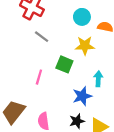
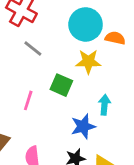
cyan circle: (82, 17) -> (86, 24), size x1.5

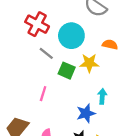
cyan circle: (86, 24) -> (71, 36), moved
green square: (61, 85) -> (67, 71), moved

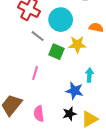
blue star: (86, 113) -> (75, 91), turned 30

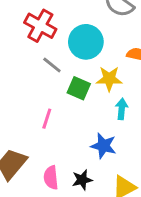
cyan arrow: (89, 75) -> (122, 109), moved
black star: (70, 114) -> (82, 180), moved

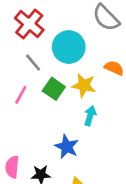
pink line: (47, 119) -> (21, 95), moved

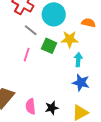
blue star: (67, 147) -> (81, 83), moved

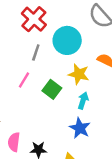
gray line: (31, 30) -> (36, 53), turned 56
green square: (49, 46) -> (52, 89), moved

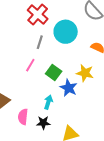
yellow star: (79, 74) -> (85, 73), moved
cyan arrow: (83, 101) -> (48, 102), moved
blue star: (80, 128) -> (69, 88), moved

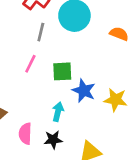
green square: (54, 73) -> (62, 71), turned -35
yellow star: (85, 73) -> (116, 100), moved

